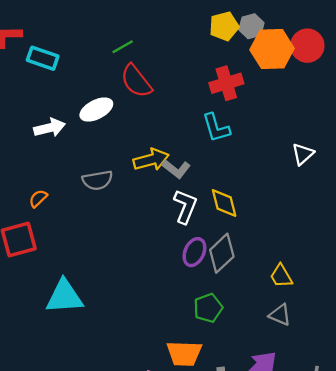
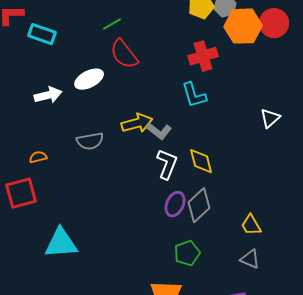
orange semicircle: (38, 198) -> (38, 157), turned 30

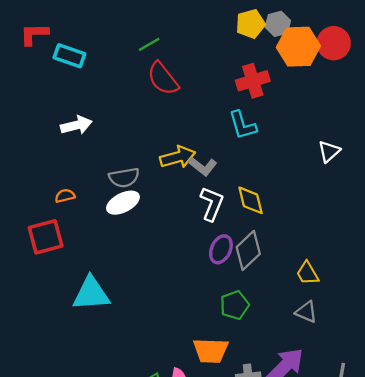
white ellipse: (89, 79) -> (123, 203), moved

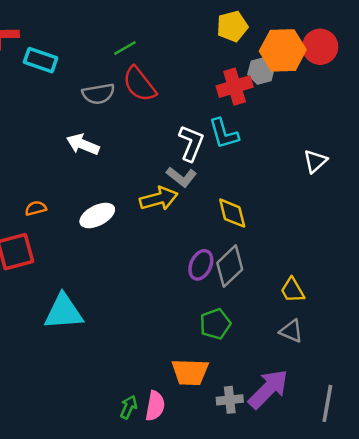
gray hexagon: (278, 24) -> (261, 71), moved
white arrow: (76, 125) -> (83, 144), moved, turned -144
yellow arrow: (178, 157) -> (159, 199), moved
gray semicircle: (124, 178) -> (98, 94), moved
white L-shape: (212, 204) -> (191, 143), moved

